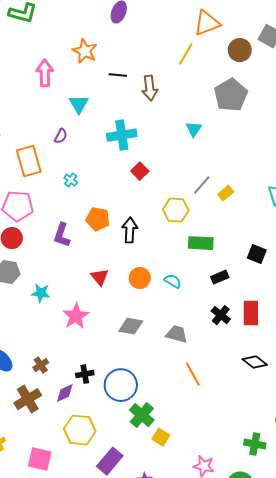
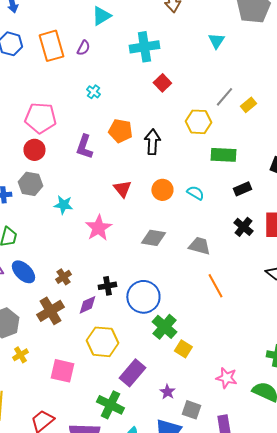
cyan triangle: (79, 104) -> (101, 16), turned 30
orange rectangle: (29, 161) -> (51, 46), moved

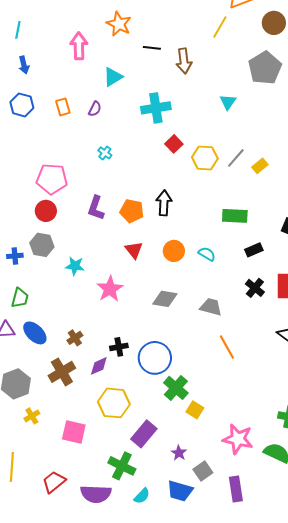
orange rectangle: (51, 46) -> (63, 107), size x0.6
yellow hexagon: (198, 122) -> (205, 158), moved
orange pentagon: (120, 131) -> (132, 211), moved
pink star: (226, 378) -> (238, 439), size x1.4
gray square: (191, 410) -> (203, 471), turned 36

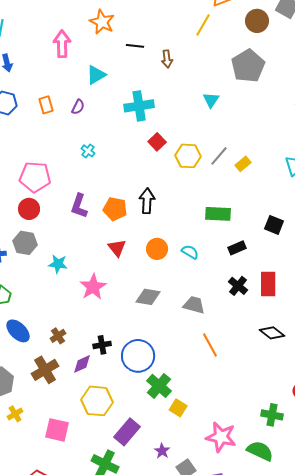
brown arrow: (184, 61) -> (167, 59), size x0.7

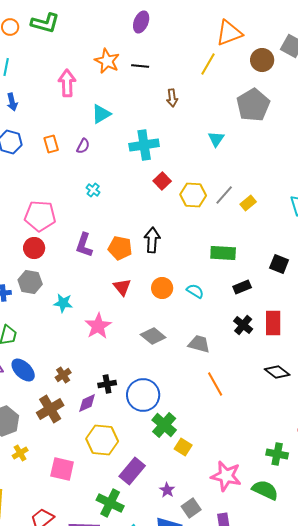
black line: (135, 46) -> (140, 66), moved
gray diamond: (148, 297) -> (153, 336), turned 30

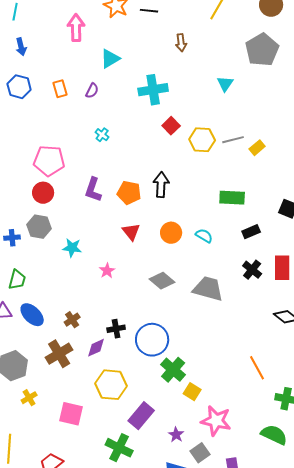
gray line: (224, 195) -> (233, 140), turned 35
pink star: (98, 326) -> (107, 271), size x0.6
gray trapezoid: (199, 344) -> (208, 289), size x1.4
orange line: (215, 384) -> (257, 368), moved
pink star: (226, 476) -> (216, 421), moved

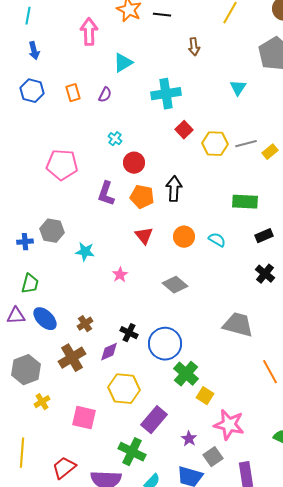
red circle: (43, 193) -> (134, 163), moved
gray trapezoid: (208, 289) -> (238, 325), moved
black cross: (116, 329) -> (129, 333), turned 36

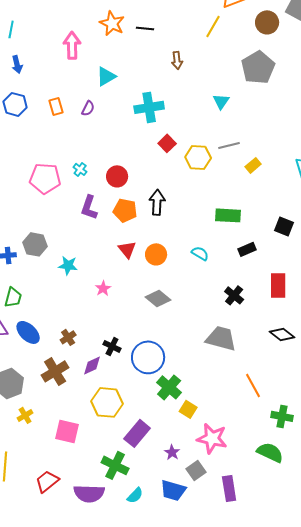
cyan cross: (115, 139) -> (80, 169), moved
gray line: (246, 144) -> (229, 145), moved
orange circle: (184, 237) -> (156, 254), moved
black cross: (265, 274) -> (234, 295), moved

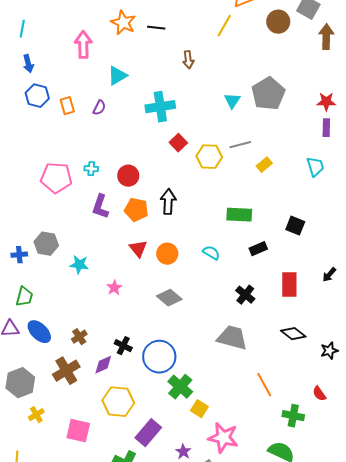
gray pentagon: (258, 67) -> (268, 94), moved
blue hexagon: (15, 104) -> (37, 96), moved
cyan cross: (80, 169) -> (91, 169), turned -32

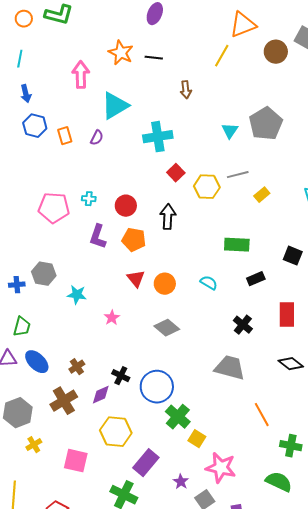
cyan triangle: (117, 76) -> (115, 106), size x1.4
black arrow: (168, 202) -> (168, 217), moved

